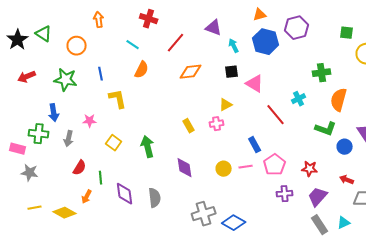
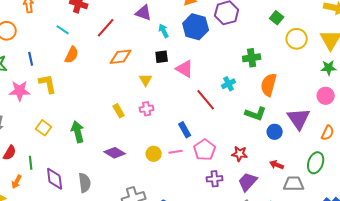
green square: (347, 33) -> (277, 18), turned 32
yellow triangle: (226, 105) -> (146, 80), moved, turned -32
pink star: (90, 121) -> (20, 91), moved, size x1.5
purple diamond: (185, 168) -> (115, 153), turned -50

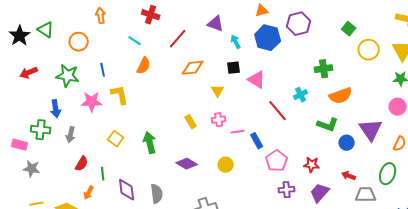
orange semicircle: (269, 85) -> (341, 96), turned -125
pink line: (176, 152) -> (238, 132), moved

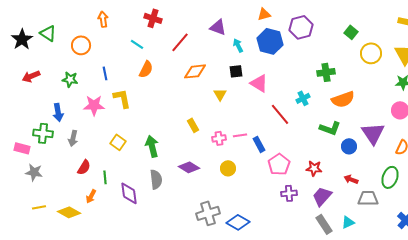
green star: (68, 76) -> (70, 79), size x0.7
pink cross: (219, 120) -> (219, 138), moved
gray semicircle: (157, 194) -> (156, 179), moved

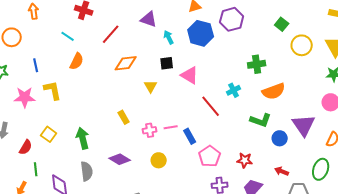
red semicircle: (84, 167) -> (26, 147), moved

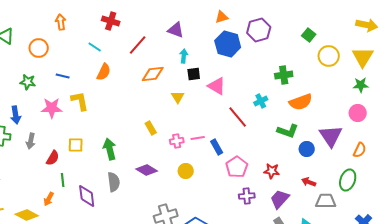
cyan arrow: (169, 37) -> (184, 56), moved, turned 32
blue line: (36, 65) -> (63, 76), turned -64
yellow square: (49, 134) -> (76, 145), turned -35

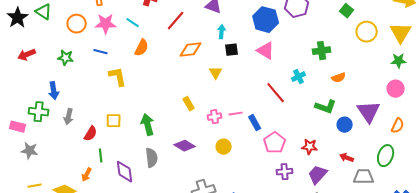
pink triangle: (217, 86) -> (266, 51), moved
orange semicircle: (301, 102) -> (339, 78), size x0.6
pink star: (52, 108) -> (106, 24), moved

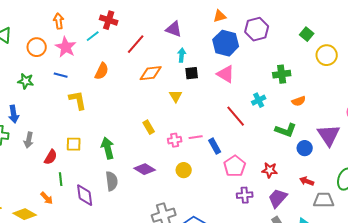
cyan line: (133, 23) -> (93, 36), moved, turned -72
pink star: (106, 24) -> (66, 47), turned 30
orange arrow: (87, 175) -> (47, 198), turned -72

